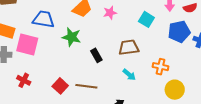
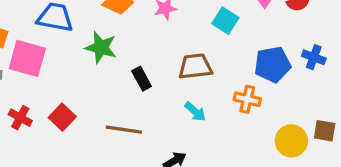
blue pentagon: (179, 32) -> (273, 64), moved
red square: (60, 86) -> (62, 117), moved
yellow circle: (175, 90) -> (291, 141), moved

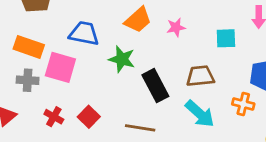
cyan square: (225, 21) -> (226, 38), turned -35
black rectangle: (142, 79) -> (155, 86), size x1.6
cyan arrow: (195, 112) -> (200, 114), size x1.6

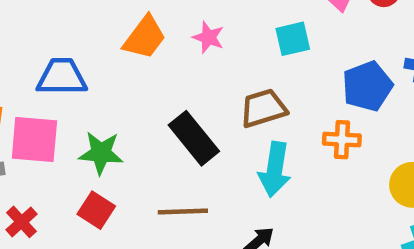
pink star: (176, 27) -> (208, 37), turned -30
green star: (122, 59) -> (101, 153), moved
cyan arrow: (200, 114) -> (275, 169), turned 68
red cross: (54, 117) -> (21, 222), moved, turned 30

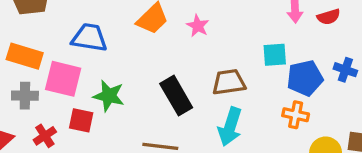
cyan square: (293, 39) -> (275, 55), moved
orange cross: (342, 140) -> (296, 115), moved
red square: (96, 210) -> (81, 120), moved, turned -30

